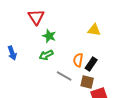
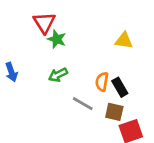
green star: (49, 36) -> (57, 39), moved
black rectangle: (91, 64) -> (120, 87), turned -64

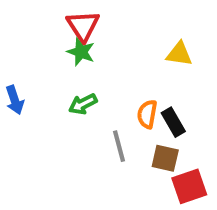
red triangle: (44, 23) -> (83, 26), moved
gray line: (83, 104) -> (119, 146), turned 45

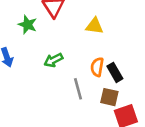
green star: (81, 52) -> (27, 25), moved
yellow triangle: (179, 54) -> (94, 26), moved

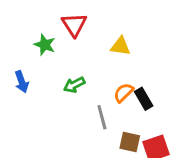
orange semicircle: (97, 67) -> (124, 93), turned 36
brown square: (109, 97) -> (130, 142), moved

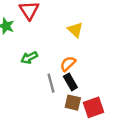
yellow triangle: (120, 46) -> (75, 30), moved, turned 35
black rectangle: (144, 99) -> (70, 82), moved

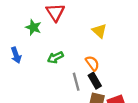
orange semicircle: (68, 64) -> (92, 63), turned 98

